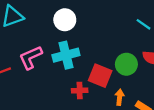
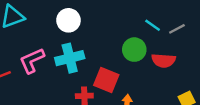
green circle: (126, 64) -> (134, 50), moved

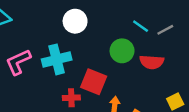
white circle: (68, 20) -> (75, 21), moved

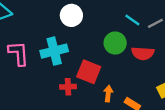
pink L-shape: (18, 62) -> (18, 53), turned 110

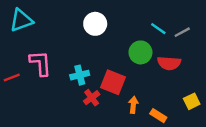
cyan cross: (54, 51) -> (80, 75), moved, size x0.7
red cross: (68, 87) -> (92, 98), turned -35

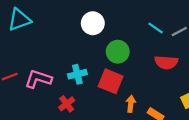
green circle: (140, 52) -> (118, 52), moved
pink L-shape: (40, 63) -> (38, 79), moved, turned -68
red cross: (92, 98) -> (67, 104), moved

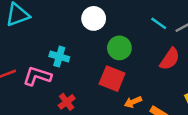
red semicircle: (166, 62) -> (170, 59), turned -60
cyan cross: (77, 74) -> (59, 57), moved, turned 30
orange arrow: (131, 104) -> (133, 102), turned -119

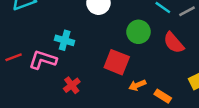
green circle: (119, 48) -> (139, 32), moved
red semicircle: (170, 59) -> (174, 43), turned 105

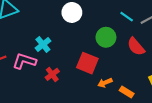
cyan cross: (65, 40) -> (43, 44), turned 35
red cross: (72, 85) -> (52, 74), moved

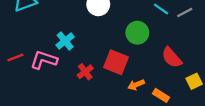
red semicircle: (136, 47) -> (172, 58), moved
red cross: (52, 74) -> (85, 72), moved

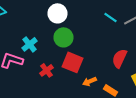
green circle: (137, 33) -> (64, 37), moved
red semicircle: (172, 58) -> (120, 58), turned 66

